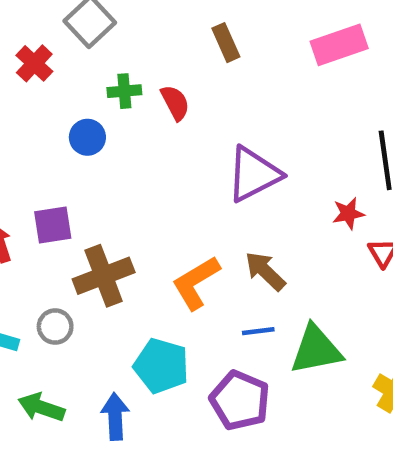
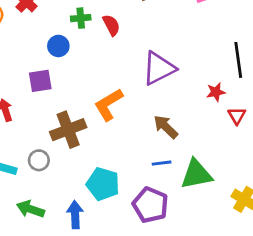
purple square: (53, 225) -> (40, 81), moved
orange L-shape: (196, 283) -> (109, 105), moved

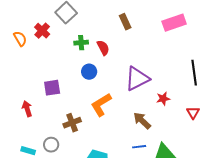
blue circle: (58, 46) -> (89, 72), moved
red star: (216, 92) -> (163, 99), moved
brown cross: (68, 130) -> (72, 123), size x0.7

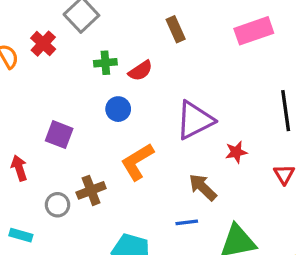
red semicircle: (103, 48) -> (140, 71), turned 84
purple square: (52, 88) -> (59, 135), turned 30
gray circle: (51, 145) -> (58, 205), moved
blue line: (139, 147) -> (187, 222), moved

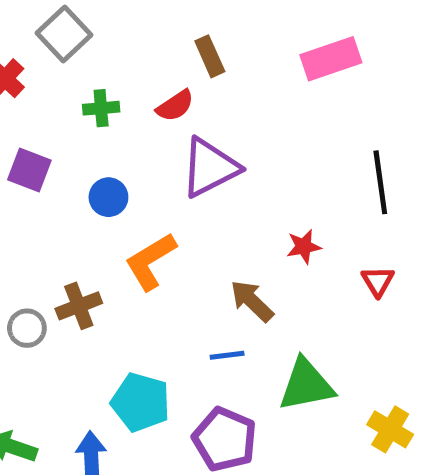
red semicircle: (140, 71) -> (175, 106), moved
blue circle: (118, 109) -> (108, 197), moved
purple triangle: (195, 120) -> (210, 167), moved
purple square: (59, 135) -> (29, 170), moved

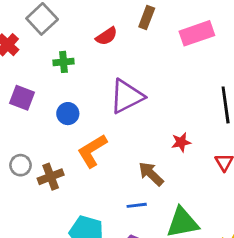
brown rectangle: (210, 56) -> (147, 18), moved, turned 45
red semicircle: (175, 106) -> (107, 36), moved
gray circle: (27, 328) -> (21, 165), moved

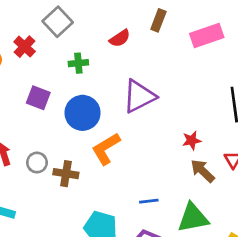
blue circle: (68, 114) -> (83, 113), size x1.6
brown arrow: (151, 174) -> (203, 171), moved
brown cross: (51, 177) -> (66, 174), turned 30

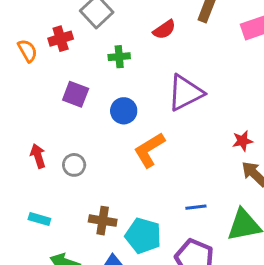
red cross: (25, 47) -> (61, 39), turned 30
blue circle: (83, 113) -> (124, 111), size x0.7
brown cross: (66, 174) -> (103, 221), moved

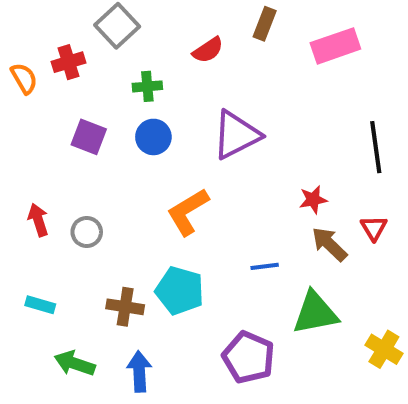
blue circle: (124, 111) -> (153, 137), moved
blue line: (196, 207) -> (265, 266), moved
cyan pentagon: (143, 236) -> (180, 291), moved

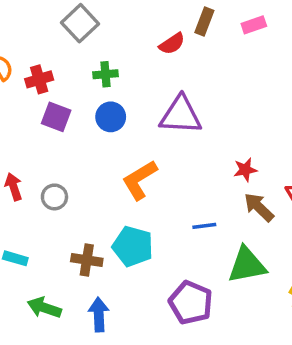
pink rectangle: (335, 46) -> (254, 25), moved, size x0.6
red semicircle: (208, 50) -> (172, 44), moved
red cross: (69, 62) -> (39, 79), moved
purple triangle: (236, 135) -> (181, 115), turned 30

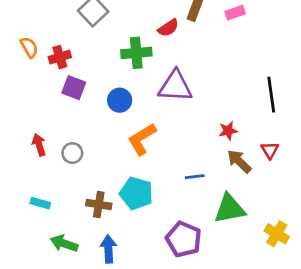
green cross: (106, 74) -> (136, 53), moved, size x1.5
blue circle: (111, 117) -> (120, 100), moved

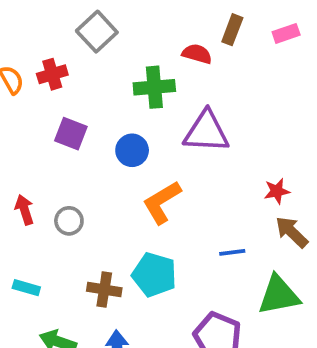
red semicircle: (168, 28) -> (197, 54), turned -130
red cross: (60, 57) -> (52, 74), moved

